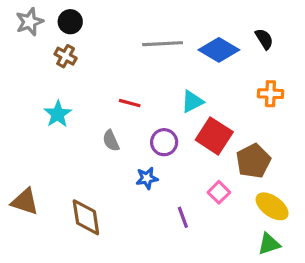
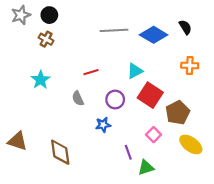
red line: (130, 103) -> (91, 72), turned -32
green triangle: (269, 244) -> (146, 168), moved

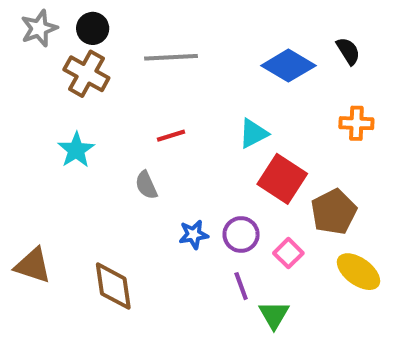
gray line: (114, 30) -> (171, 57), moved
brown cross: (46, 39) -> (86, 74), size x1.5
purple circle: (115, 100) -> (241, 234), moved
green triangle: (146, 168) -> (274, 315), turned -42

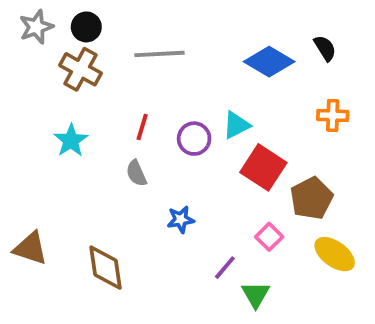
red line: (171, 136) -> (142, 127), moved, turned -56
purple circle: (241, 234) -> (194, 139), moved
purple line: (241, 286) -> (225, 268), turned 60

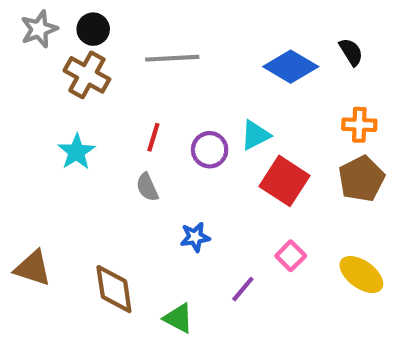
brown pentagon: (312, 198) -> (361, 179), moved
green triangle: (256, 295) -> (178, 318), moved, turned -32

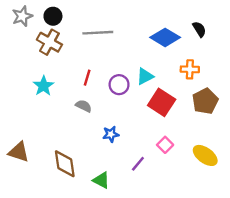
orange cross: (359, 125) -> (190, 69), moved
gray semicircle: (147, 187) -> (84, 106), turned 140

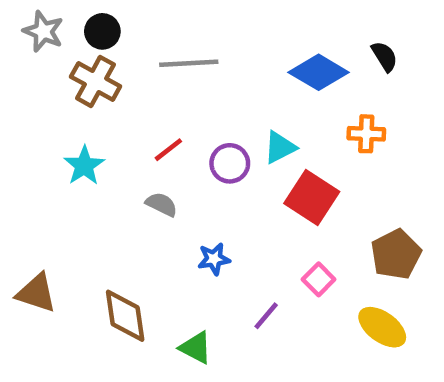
gray star: (22, 16) -> (43, 31), turned -30
red line: (87, 78) -> (168, 150), turned 35
brown pentagon: (205, 101) -> (396, 254), moved
yellow ellipse: (205, 155) -> (382, 327), moved

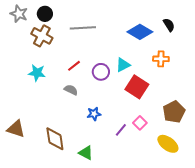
cyan star: (84, 166) -> (37, 73), turned -30
purple line: (266, 316) -> (121, 130), moved

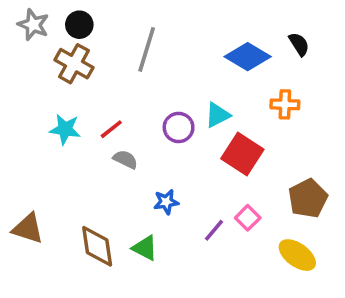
gray line: (83, 28) -> (147, 49), turned -70
red line: (74, 66) -> (111, 129), moved
green triangle: (86, 153) -> (145, 248), moved

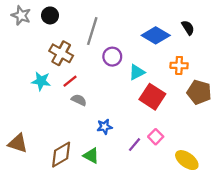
brown cross: (74, 64) -> (61, 53), moved
purple circle: (179, 127) -> (112, 57), moved
brown pentagon: (308, 198) -> (199, 92), moved, turned -30
brown diamond: (97, 246) -> (61, 155), turned 68

